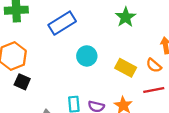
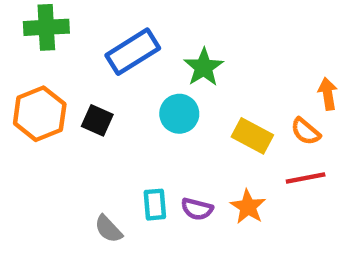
green star: (126, 17) -> (204, 67), moved
black square: (22, 82) -> (97, 120), moved

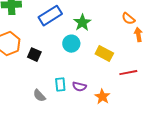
black square: (97, 120) -> (34, 55), moved
orange semicircle: (306, 131) -> (128, 19), moved
orange star: (248, 207) -> (102, 97), moved

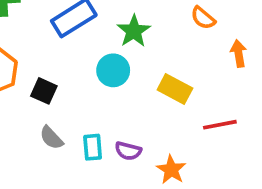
orange semicircle: (128, 19) -> (203, 18), moved
gray semicircle: (39, 96) -> (51, 138), moved

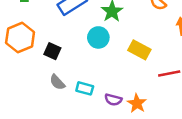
cyan rectangle: (93, 147) -> (85, 88), turned -70
purple semicircle: (128, 151) -> (113, 100), moved

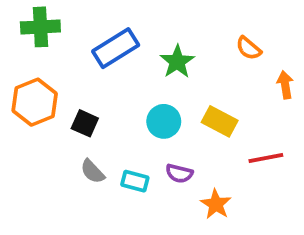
cyan circle: (98, 37) -> (164, 121), moved
purple semicircle: (113, 100) -> (179, 173), moved

